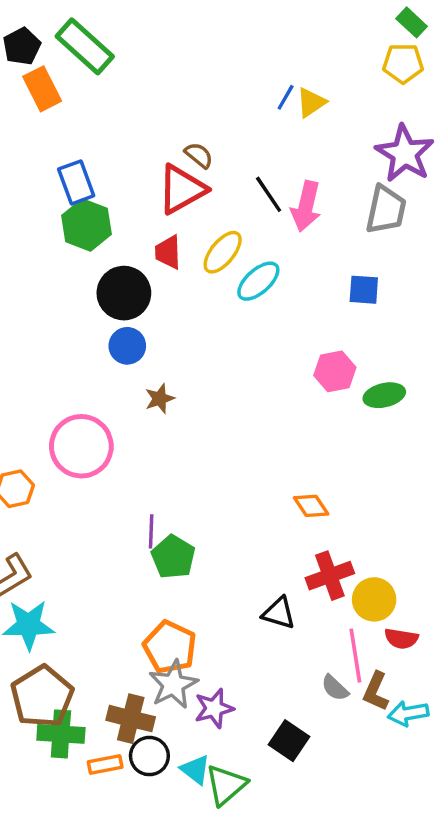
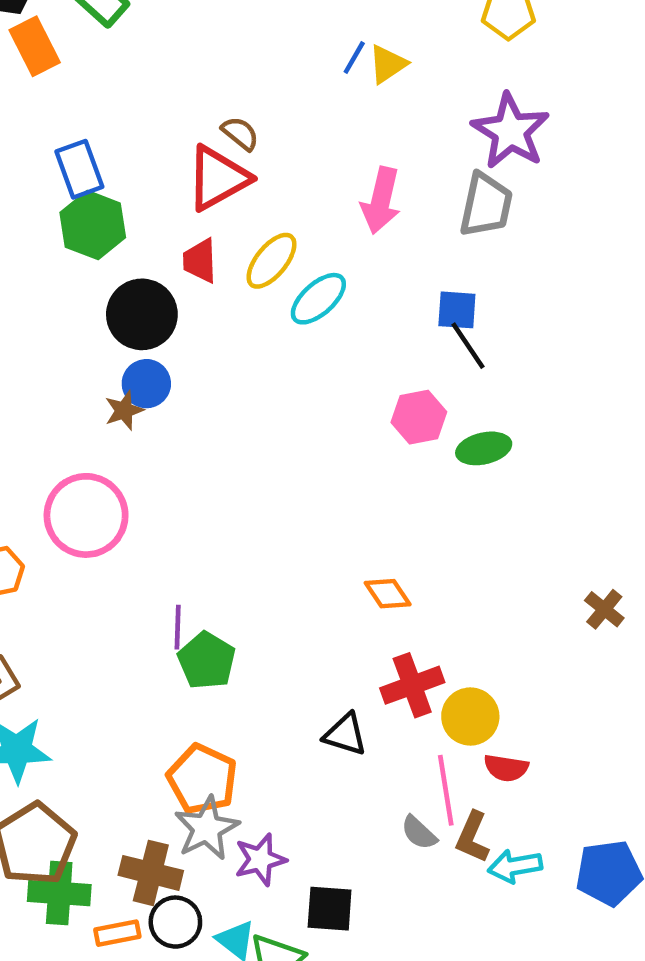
black line: (269, 194) -> (468, 346), moved
brown star: (160, 399) -> (124, 410), moved
black square: (289, 741) -> (330, 909), moved, turned -30

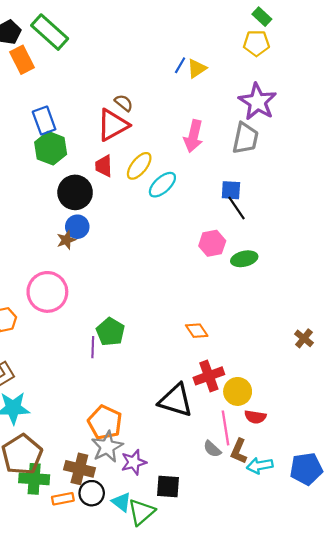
green pentagon: (207, 661) -> (110, 332), moved
black triangle: (345, 734) -> (176, 400), size x1.6

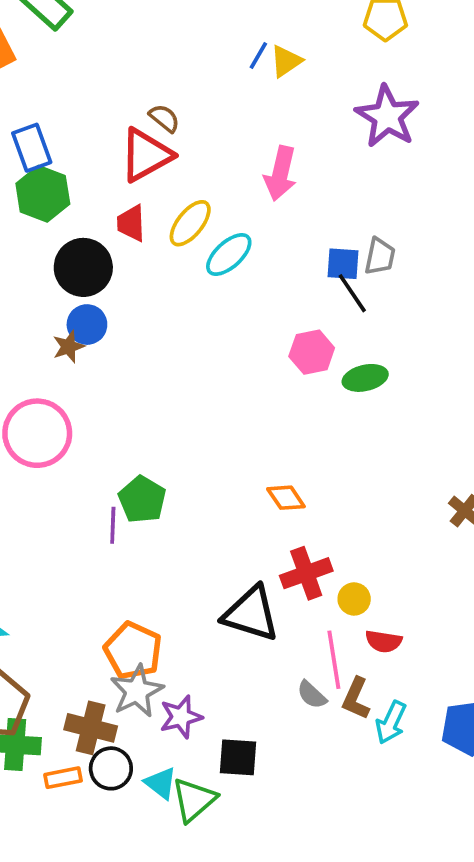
gray trapezoid: (245, 138) -> (380, 256), moved, size x0.7
yellow circle: (238, 391) -> (354, 599), size x0.7
cyan arrow: (260, 466) -> (391, 722), turned -55

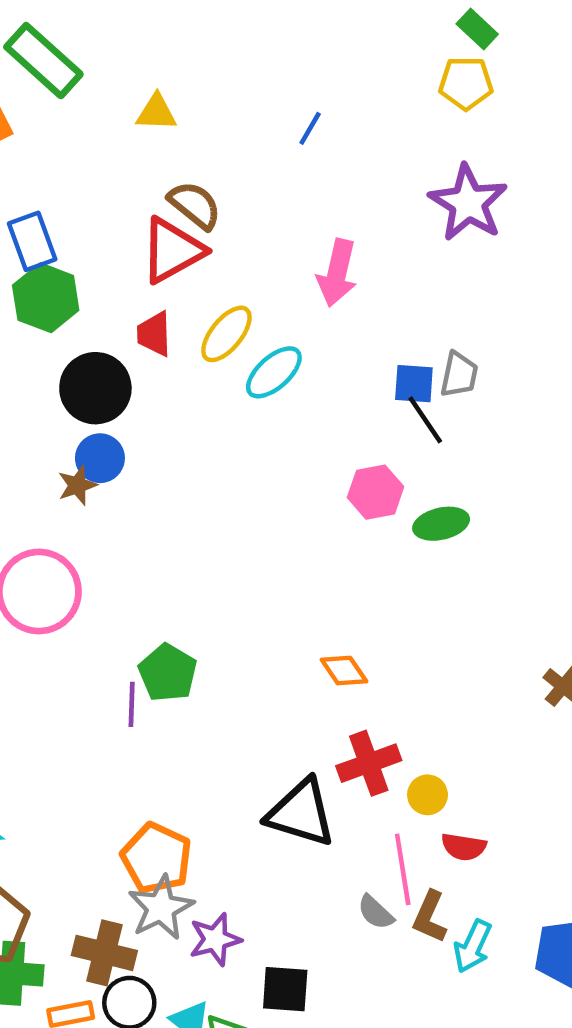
yellow triangle: (286, 61) -> (156, 113), moved, turned 36
brown semicircle: (164, 118) -> (195, 205), size x1.4

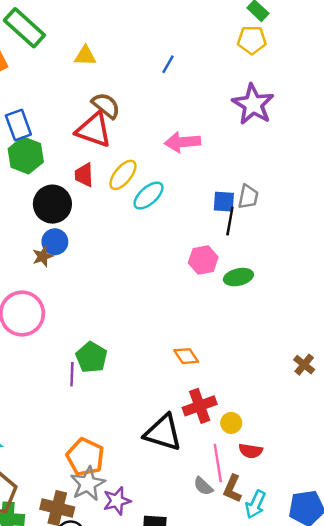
red triangle: (172, 250) -> (94, 130), turned 48
pink arrow: (337, 273) -> (183, 142), turned 72
black line: (425, 420) -> (230, 221), turned 44

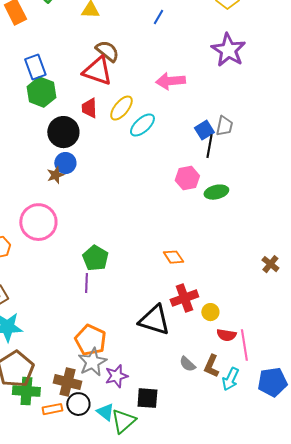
blue square: (224, 202) -> (204, 130), turned -36
purple line: (72, 374) -> (86, 283), moved
pink line: (218, 463) -> (244, 345), moved

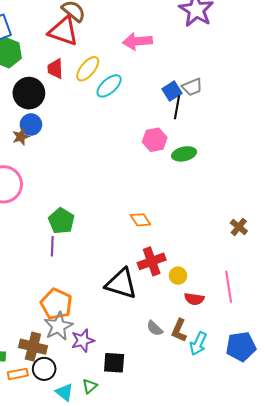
gray trapezoid: (224, 126) -> (192, 87), turned 55
pink line: (244, 345) -> (229, 287), moved
cyan triangle: (105, 412) -> (64, 392), moved
green triangle: (123, 421) -> (90, 386), size x0.6

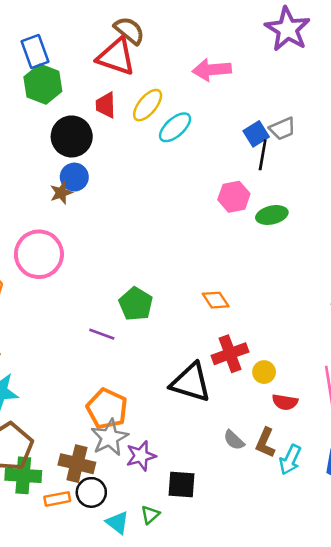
green pentagon: (61, 221) -> (136, 304), moved
purple line: (52, 246) -> (102, 334), turned -72

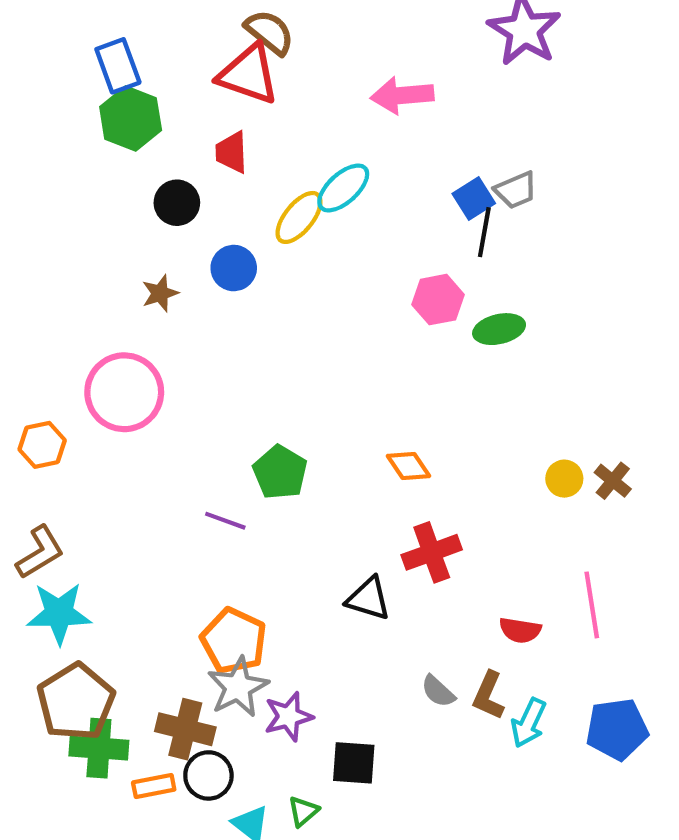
yellow ellipse: (148, 105) -> (299, 217), moved
black circle: (72, 136) -> (177, 203), size x0.7
blue circle: (74, 177) -> (234, 268), moved
yellow circle: (264, 372) -> (564, 479), moved
black triangle: (191, 382) -> (368, 599), size x0.7

